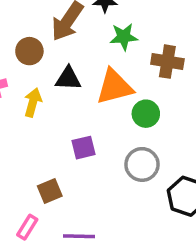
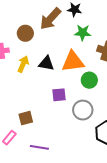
black triangle: (68, 79) -> (46, 63), moved
purple square: (84, 148) -> (59, 95), moved

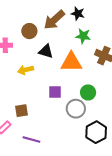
black triangle: (46, 63) -> (46, 51), moved
yellow arrow: (23, 64) -> (26, 70), moved, turned -133
green circle: (89, 80) -> (88, 92), moved

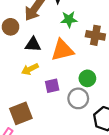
yellow arrow: (26, 70) -> (30, 69), moved
brown square: (22, 111) -> (21, 113), size x1.5

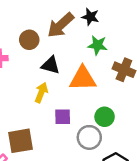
yellow arrow: (30, 69) -> (41, 93), turned 126

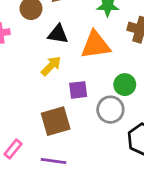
yellow arrow: (41, 93) -> (51, 66), turned 30
brown square: (21, 141) -> (56, 121), moved

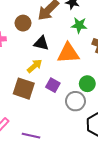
purple square: (78, 90) -> (53, 85), turned 32
brown square: (56, 121) -> (24, 89), moved, turned 30

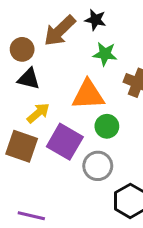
black triangle: (41, 43) -> (29, 79), moved
green circle: (87, 84) -> (107, 126), moved
purple square: (53, 85) -> (65, 142), size x1.6

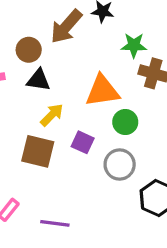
green star: (105, 54) -> (134, 45), moved
purple square: (65, 142) -> (83, 142), size x0.6

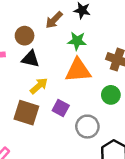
brown arrow: (66, 27) -> (54, 20), size x0.7
green star: (134, 45) -> (77, 41), moved
green circle: (125, 122) -> (111, 95), moved

